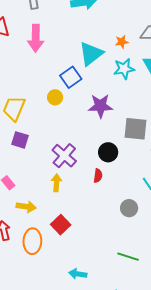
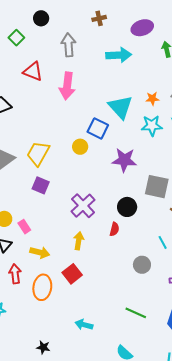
cyan triangle: (91, 54) -> (121, 107), turned -40
blue square: (71, 77) -> (98, 128), turned -35
yellow arrow: (56, 183) -> (79, 241), moved

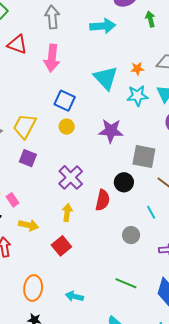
blue square: (98, 128) -> (65, 101), moved
yellow circle: (80, 147) -> (67, 127), moved
black circle: (127, 207) -> (124, 182), moved
red semicircle: (114, 229) -> (103, 200), size x1.5
orange ellipse: (42, 287) -> (33, 288), moved

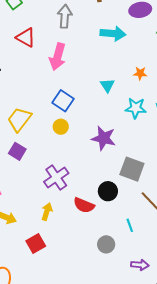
orange star: (137, 69) -> (140, 73), moved
cyan triangle: (106, 78) -> (107, 85), size x0.6
red semicircle: (103, 200) -> (84, 205), turned 90

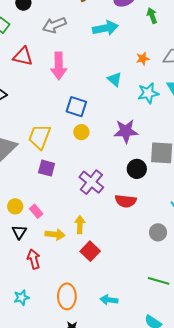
gray arrow: (65, 16) -> (54, 25), turned -100
black circle: (108, 191) -> (137, 169), moved
yellow arrow: (47, 212) -> (80, 225), moved

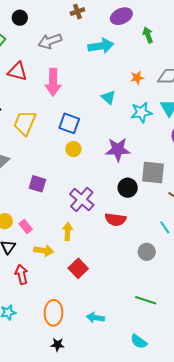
yellow trapezoid: (40, 137) -> (25, 123), moved
yellow arrow: (80, 225) -> (68, 231), moved

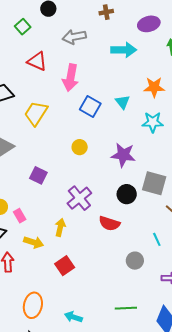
orange star: (137, 78) -> (154, 87), size x1.5
blue square: (69, 123) -> (90, 107), moved
green line: (146, 300) -> (126, 308), turned -30

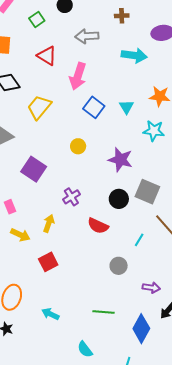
purple square: (38, 175) -> (34, 169), size x1.4
purple cross: (79, 198) -> (71, 197), size x0.7
cyan line: (157, 239) -> (139, 240), moved, turned 48

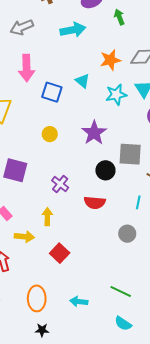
purple star: (120, 160) -> (94, 133), turned -30
green line: (104, 312) -> (121, 292), moved, turned 40

